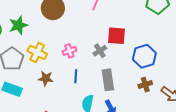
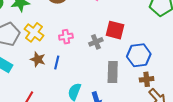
blue line: (76, 76) -> (57, 63), moved
gray rectangle: (108, 80) -> (113, 72), moved
brown cross: (145, 85) -> (147, 79), moved

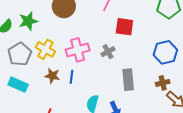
red square: (115, 30) -> (124, 27), moved
pink cross: (66, 37) -> (78, 50), size x1.6
blue hexagon: (139, 55) -> (165, 52), moved

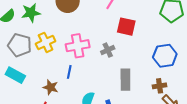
yellow cross: (45, 49) -> (46, 42), turned 30
gray pentagon: (20, 54) -> (20, 45), turned -30
brown star: (52, 76) -> (51, 87), moved

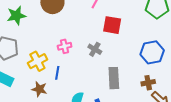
yellow cross: (46, 42) -> (37, 61), moved
pink cross: (78, 46) -> (65, 46), size x0.6
gray cross: (108, 50) -> (95, 49), turned -32

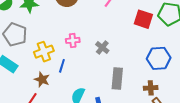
red square: (112, 25) -> (143, 19), moved

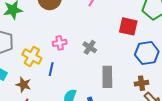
red square: (143, 19) -> (128, 26), moved
yellow cross: (44, 52) -> (32, 56), turned -36
brown star: (42, 79) -> (23, 85), moved

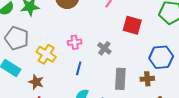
red square: (128, 26) -> (132, 25), moved
blue line: (51, 69) -> (79, 68), moved
brown cross: (141, 83) -> (147, 79), moved

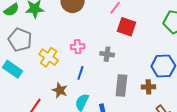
red square: (132, 25) -> (127, 27), moved
gray cross: (104, 48) -> (107, 54), turned -32
brown star: (36, 82) -> (60, 90), moved

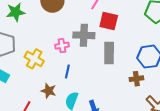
gray cross: (107, 54) -> (84, 35), moved, size x1.5
gray rectangle: (121, 86) -> (109, 53), moved

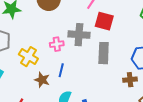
brown star: (49, 91) -> (42, 80), moved

